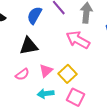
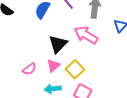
black triangle: (29, 46) -> (58, 44), moved, turned -36

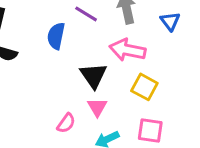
yellow square: (75, 69) -> (144, 87), moved

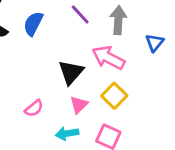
blue semicircle: (56, 36) -> (33, 24), moved
pink triangle: (97, 107) -> (79, 105), moved

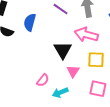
yellow square: (114, 96) -> (96, 60), turned -30
cyan arrow: (67, 134) -> (60, 93), moved

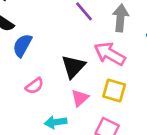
blue semicircle: (30, 22) -> (22, 45), moved
pink semicircle: (43, 80) -> (35, 86), moved

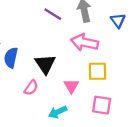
black triangle: (73, 67) -> (45, 64), moved

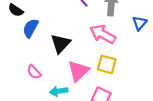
pink triangle: (71, 86) -> (79, 71), size x1.5
pink semicircle: (31, 88) -> (34, 72), moved, turned 84

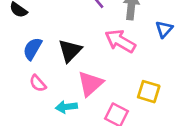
blue semicircle: (31, 28) -> (32, 49), moved
yellow square: (107, 64) -> (149, 92), moved

